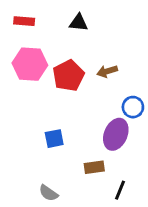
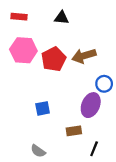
brown arrow: (107, 71) -> (84, 56), size x1.5

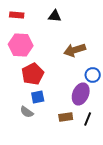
red pentagon: (54, 59) -> (33, 74), moved
black line: (94, 149) -> (88, 119), moved
gray semicircle: (38, 151) -> (27, 112), moved

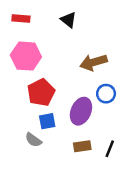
black triangle: (55, 16) -> (68, 20), turned 32
blue circle: (93, 75) -> (106, 94), moved
purple ellipse: (81, 94) -> (81, 111), moved

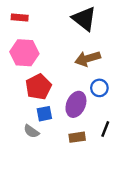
black triangle: (68, 20) -> (84, 19), moved, size x1.6
black line: (110, 149) -> (105, 129), moved

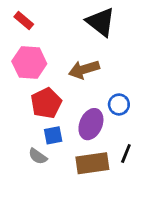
red rectangle: (20, 18) -> (24, 20), turned 35
brown arrow: (88, 59) -> (84, 70), moved
brown rectangle: (77, 137) -> (92, 163), size x1.6

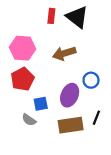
red rectangle: (24, 20) -> (51, 16), moved, turned 56
red pentagon: (46, 103) -> (22, 79), moved

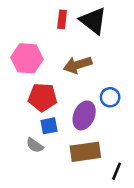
red pentagon: (22, 79) -> (43, 97), moved, turned 30
black line: (96, 118) -> (117, 171), moved

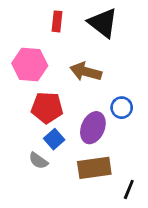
red rectangle: (62, 19) -> (57, 21), moved
brown arrow: (78, 65) -> (86, 72), turned 32
blue square: (49, 126) -> (54, 139), turned -30

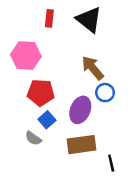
brown arrow: (86, 72) -> (93, 68), moved, turned 35
black line: (129, 189) -> (111, 163), turned -35

